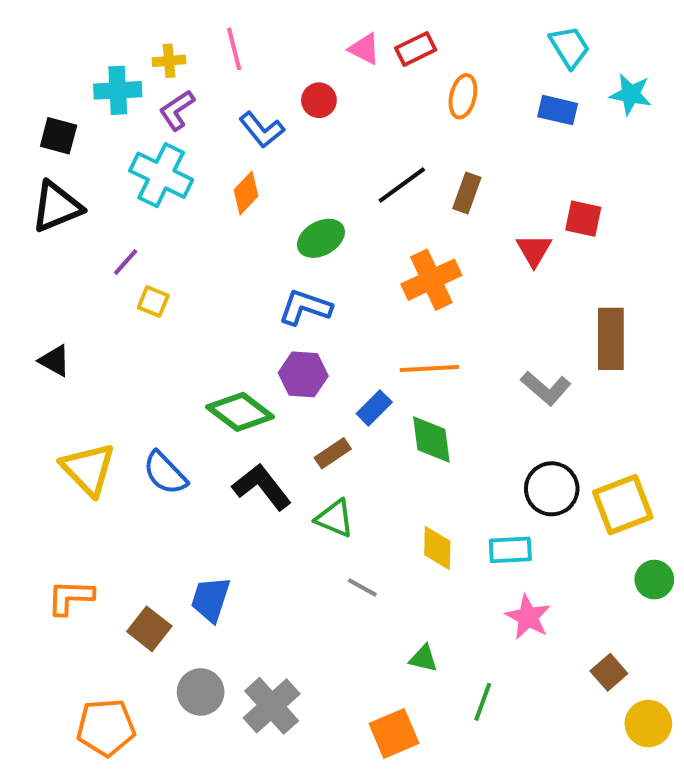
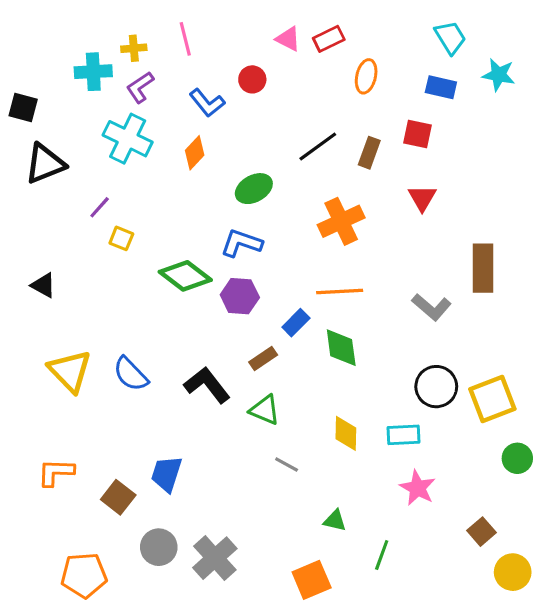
black square: (59, 136) -> (23, 108), moved
red square: (583, 219) -> (418, 134), moved
green diamond: (240, 412) -> (185, 276), moved

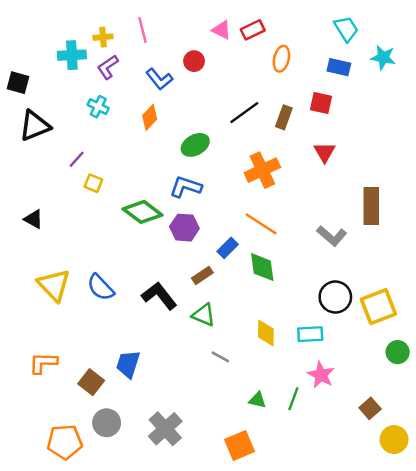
cyan cross: (128, 139) -> (98, 107), size x0.6
orange line: (340, 291) -> (261, 224), turned 36
gray circle: (159, 547) -> (107, 423), moved
green line: (382, 555) -> (293, 399), moved

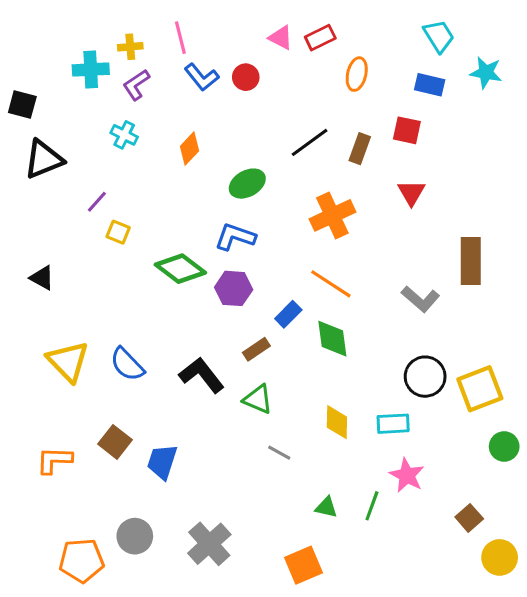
blue L-shape: (159, 79) -> (202, 77), moved
brown square: (91, 382) -> (115, 442), moved

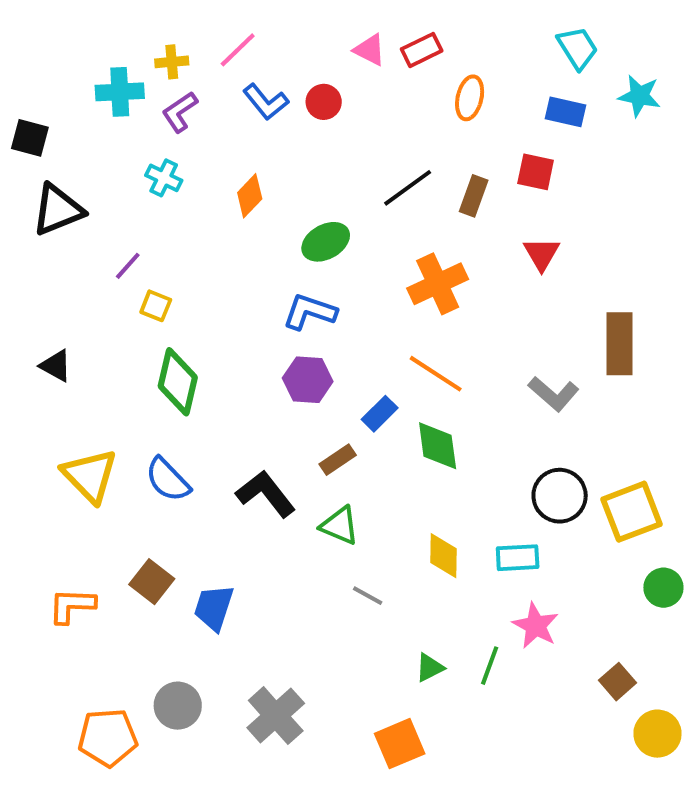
pink line: (180, 38) -> (238, 50), turned 60
green diamond: (180, 269) -> (178, 382), moved, turned 66
green triangle: (326, 507) -> (430, 668), turned -40

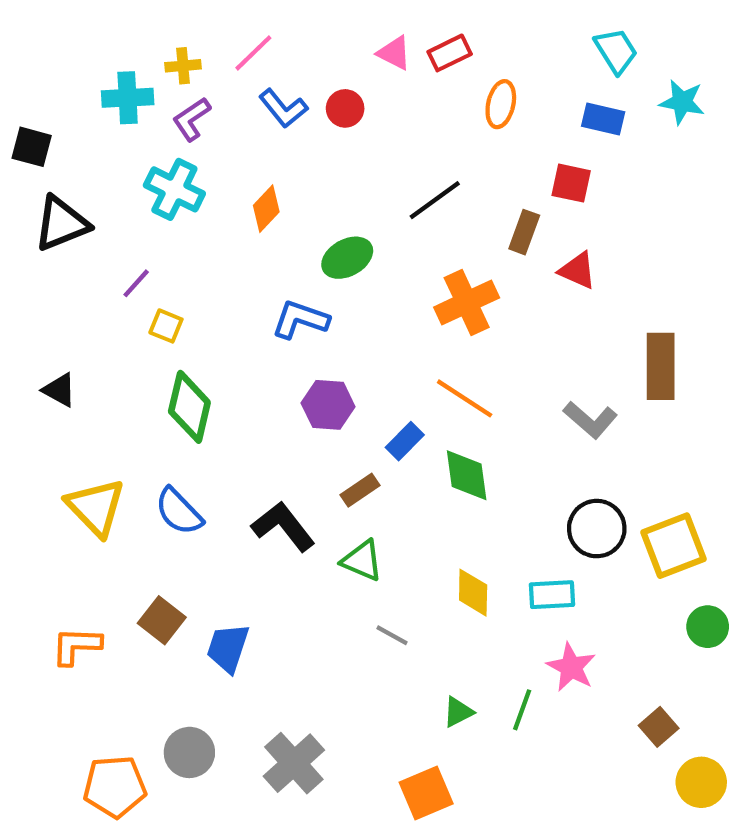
cyan cross: (164, 178) -> (174, 189), size x1.5
brown rectangle: (474, 196) -> (524, 232), moved
red triangle: (542, 254) -> (578, 270), turned -36
blue L-shape: (310, 312) -> (300, 320), moved

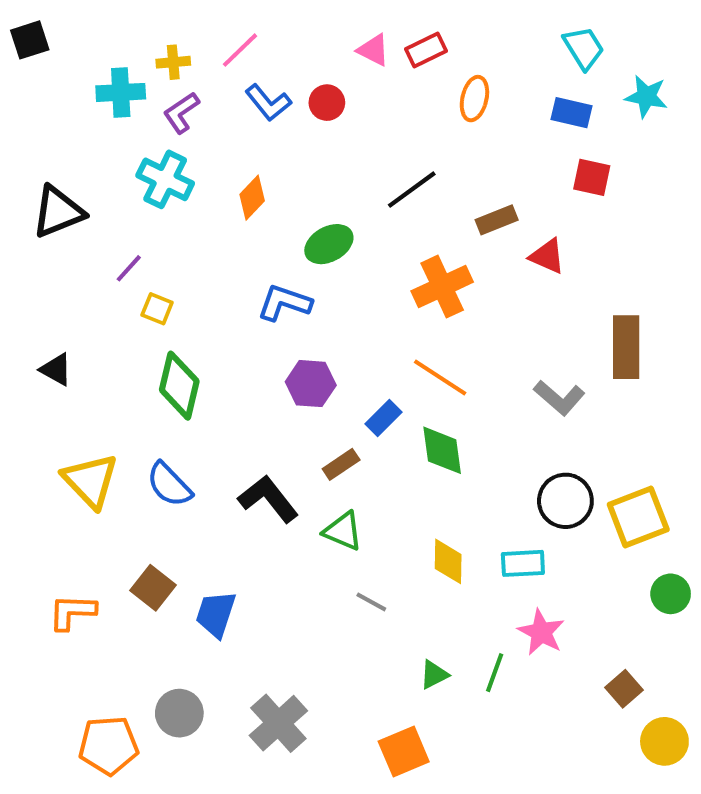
black square: (32, 147) -> (30, 40), moved, turned -33
red square: (571, 183) -> (592, 177), moved
brown rectangle: (524, 232) -> (497, 220), turned 48

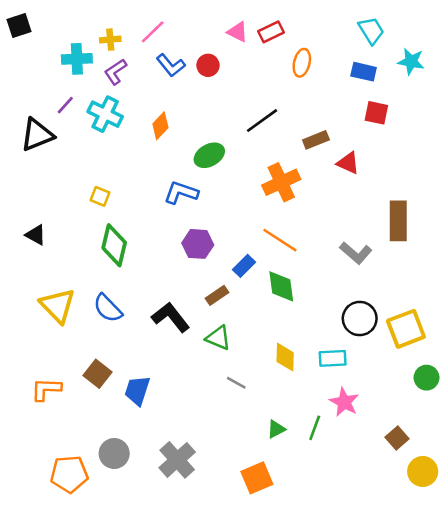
purple line: (129, 268) -> (65, 105), moved

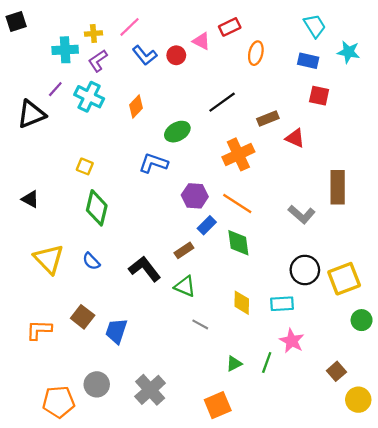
pink triangle: (238, 32) -> (201, 41), moved
purple hexagon: (198, 244) -> (195, 196), moved
blue semicircle: (108, 308) -> (91, 261), size x0.7

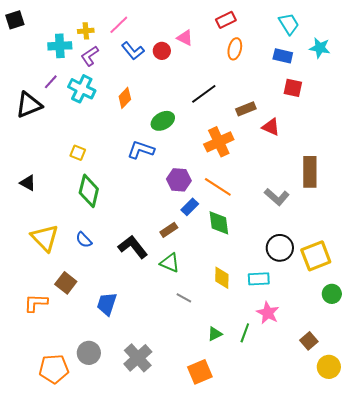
red rectangle: (230, 27) -> (226, 20), moved
brown square: (83, 317) -> (66, 283), moved

